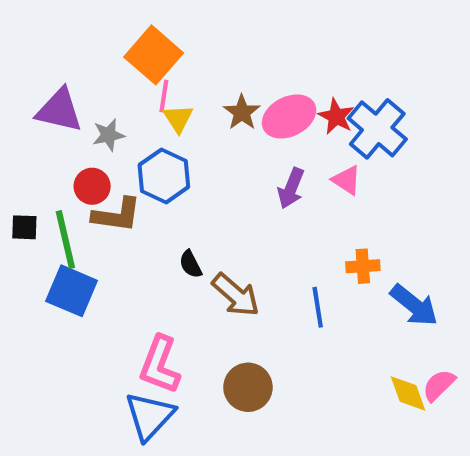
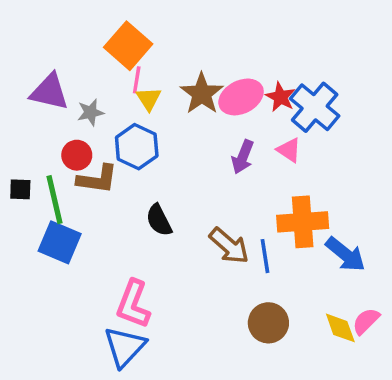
brown star: (242, 112) -> (202, 94), size x1.4
black semicircle: (191, 264) -> (159, 220), size x1.4
orange cross: (363, 266) -> (303, 222), size x1.8
brown arrow: (236, 295) -> (229, 246), moved
brown circle: (248, 387) -> (268, 323), moved

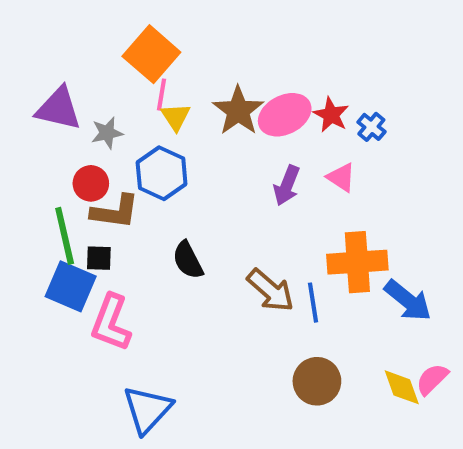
blue cross: (315, 107) -> (371, 127), size x0.5
black square: (20, 189) -> (99, 258), moved
pink L-shape: (133, 304) -> (111, 323), moved

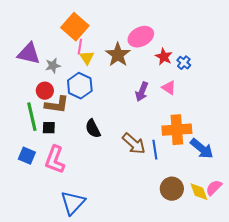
pink ellipse: (285, 115) -> (141, 37), moved
blue square: (71, 286) -> (27, 156), moved, size x0.7
brown circle: (317, 381) -> (172, 189), moved

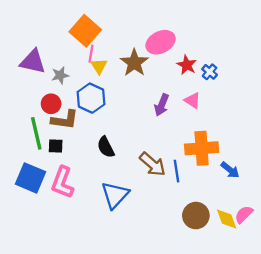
blue arrow: (202, 149) -> (230, 170), size x0.7
blue square: (27, 156) -> (31, 178), size x1.5
blue triangle: (73, 203) -> (115, 195), moved

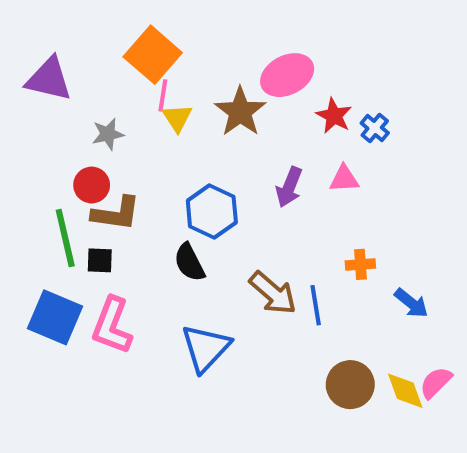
purple triangle: (33, 62) -> (49, 79), moved
blue hexagon: (91, 98) -> (212, 212), moved
pink triangle: (192, 100) -> (344, 179), turned -36
orange cross: (202, 148) -> (360, 264), size x0.5

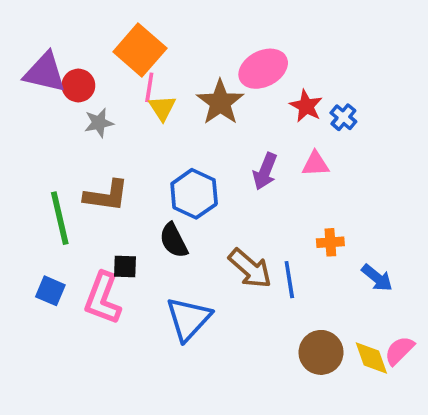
red circle: (92, 185) -> (78, 85), moved
black square: (100, 260) -> (125, 267), moved
blue square: (55, 317) -> (50, 291), size x0.6

